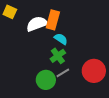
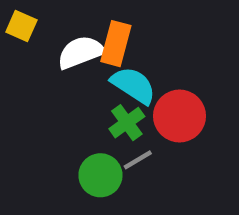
cyan semicircle: (61, 39) -> (133, 85), size x1.5
red circle: (94, 71) -> (180, 116), moved

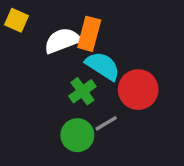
green cross: (127, 123) -> (82, 91), moved

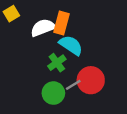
yellow square: (17, 20) -> (11, 14), turned 35
red circle: (138, 90) -> (91, 80), moved

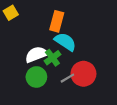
white semicircle: (43, 28) -> (36, 55), moved
green circle: (53, 93) -> (36, 77), moved

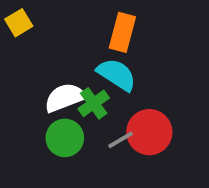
orange rectangle: (57, 21) -> (122, 32), moved

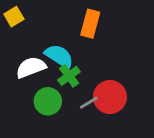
cyan semicircle: (117, 75) -> (59, 56), moved
white semicircle: (65, 98) -> (31, 67), moved

